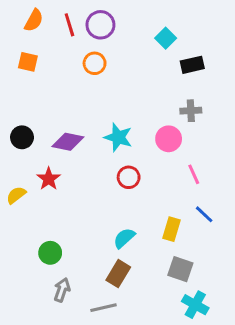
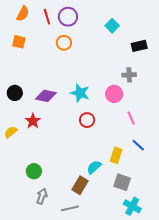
black rectangle: (192, 65) -> (139, 46), moved
cyan semicircle: (124, 238) -> (94, 167), moved

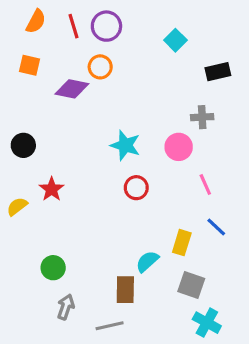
purple diamond: (46, 96) -> (72, 89), moved
brown rectangle: (80, 185) -> (125, 290), turned -30

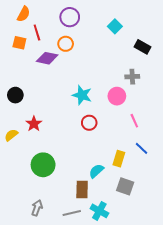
red line: (74, 26) -> (37, 33), moved
black rectangle: (218, 72) -> (143, 47), turned 42
green circle: (53, 268) -> (43, 165), moved, size x1.5
gray arrow: (66, 307) -> (37, 208), moved
cyan cross: (207, 323) -> (99, 211), moved

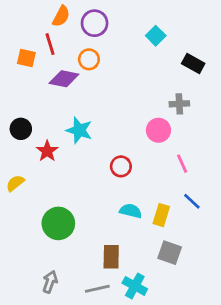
orange semicircle: (24, 14) -> (61, 16), moved
cyan star: (82, 95) -> (79, 130), moved
red star: (34, 124) -> (47, 151), moved
cyan semicircle: (96, 171) -> (131, 211), moved, turned 56

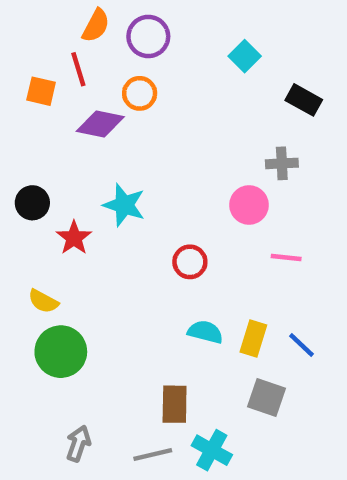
pink line: (182, 164) -> (286, 258), turned -60
yellow semicircle: (15, 183) -> (43, 301), moved, turned -114
blue line: (192, 201) -> (302, 345), moved
green circle: (58, 223) -> (61, 352), moved

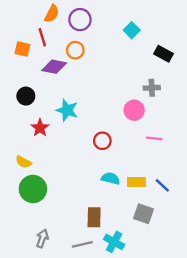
black circle: (32, 203) -> (26, 96), moved
yellow rectangle: (253, 338) -> (136, 182), turned 72

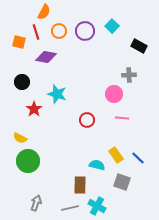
purple circle: (80, 20) -> (85, 31), moved
orange circle: (75, 50) -> (59, 31), moved
pink line: (154, 138) -> (122, 118), moved
cyan semicircle: (111, 178) -> (97, 165), moved
yellow rectangle: (136, 182) -> (116, 155), turned 56

